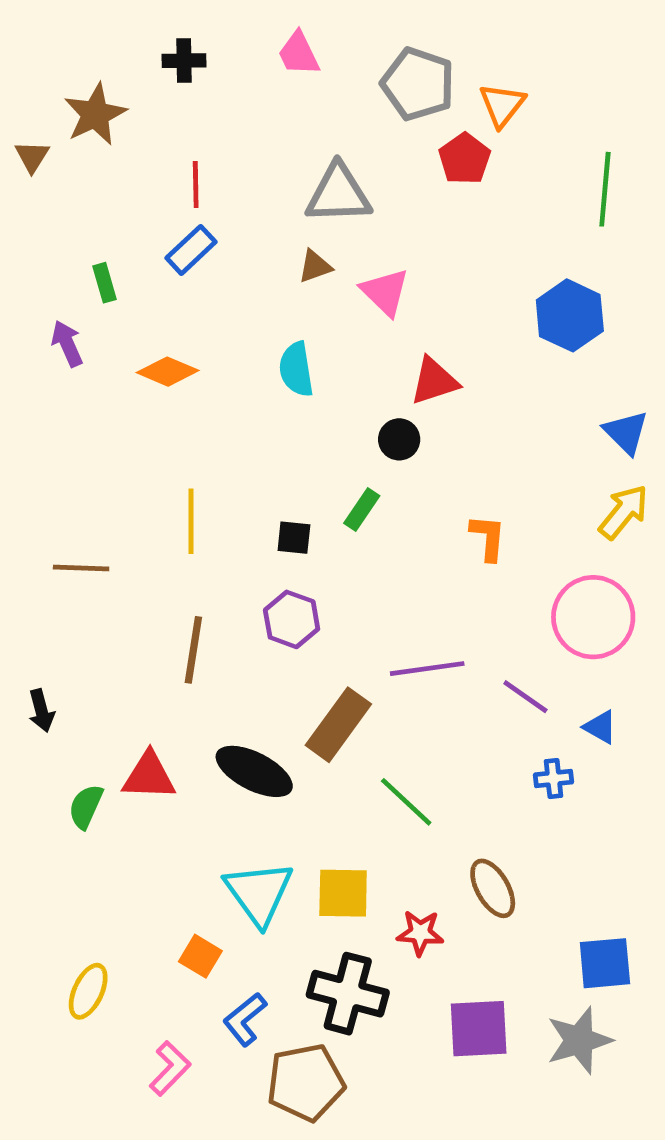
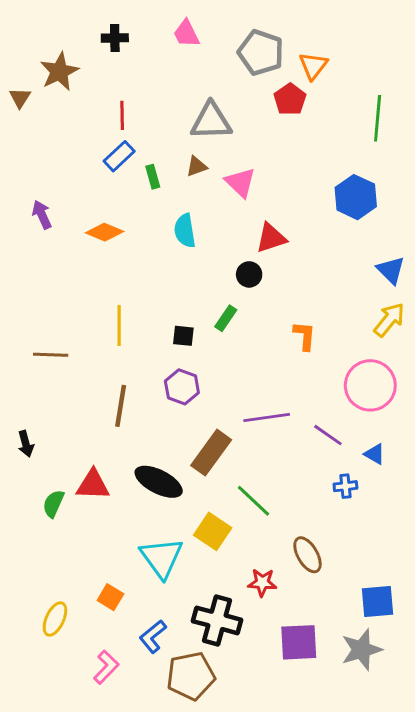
green rectangle: (105, 283) -> (153, 177), moved
yellow square: (343, 893) -> (213, 531), moved, turned 33
orange square: (200, 956) -> (110, 597), moved

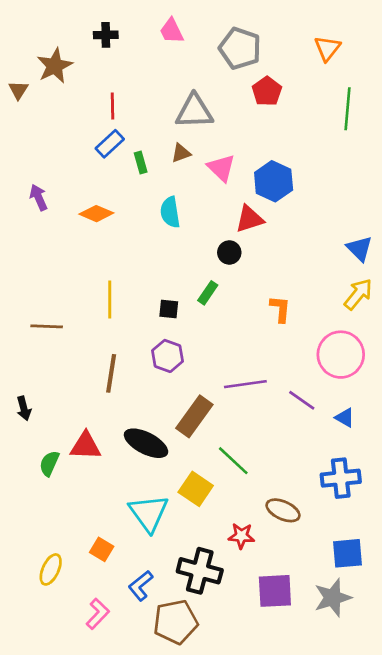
orange triangle: (313, 66) -> (327, 48), moved
blue hexagon: (356, 197) -> (274, 181), moved
blue cross: (345, 486) -> (341, 478), moved, size x1.8
brown ellipse: (308, 555) -> (283, 510), turned -36

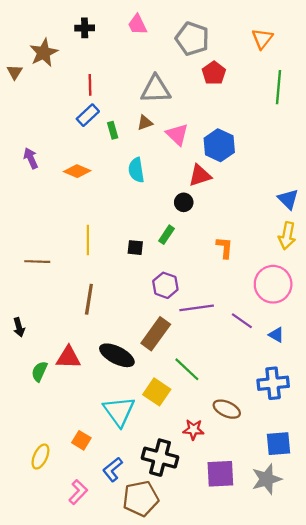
yellow arrow: (358, 294) -> (287, 236), turned 152
purple hexagon: (167, 356) -> (165, 285), moved

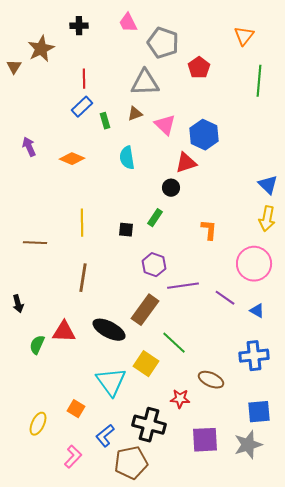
gray pentagon: (192, 39) -> (163, 43), moved

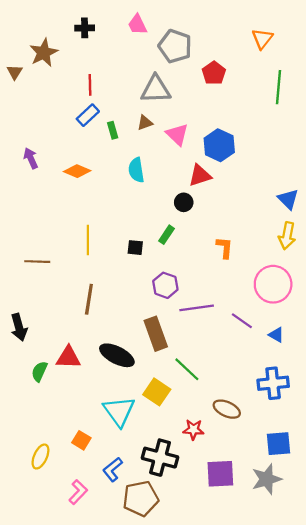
black arrow: (18, 304) -> (19, 327), size x1.4
brown rectangle: (145, 310) -> (156, 334), turned -56

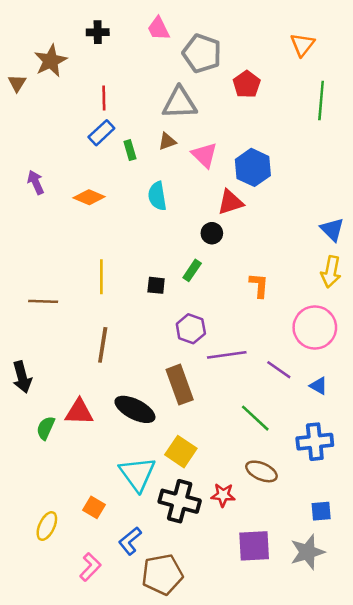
green line: (187, 369) -> (255, 418), moved
blue square: (278, 444) -> (321, 511), size x0.7
black cross: (160, 458) -> (180, 501), moved

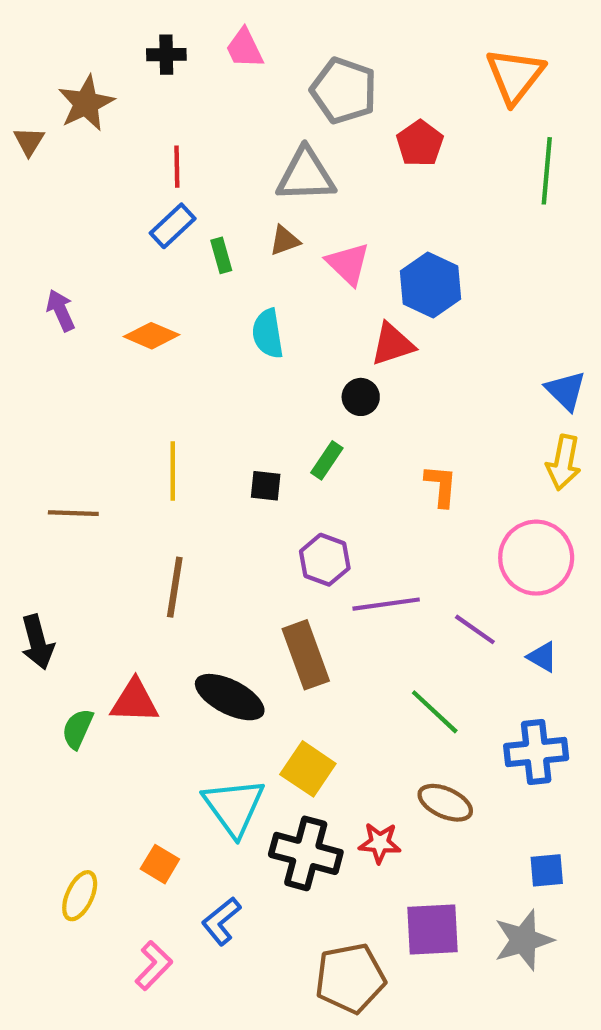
pink trapezoid: (159, 29) -> (244, 48), moved
orange triangle: (302, 45) -> (515, 76), size x1.4
brown pentagon: (162, 574) -> (350, 978), moved

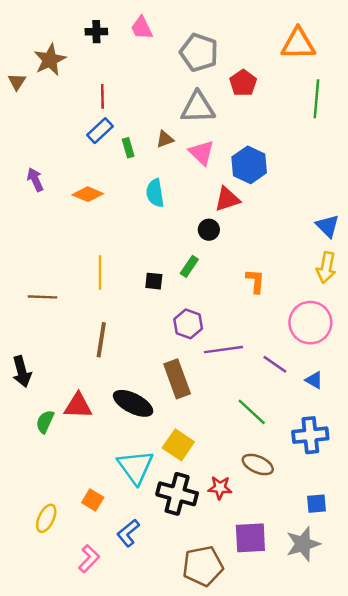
orange triangle: (515, 76) -> (298, 44), turned 51
gray triangle: (306, 175) -> (198, 107), moved

